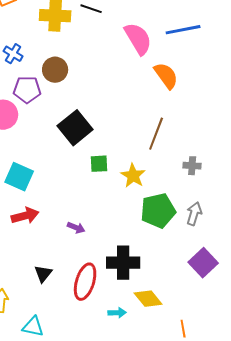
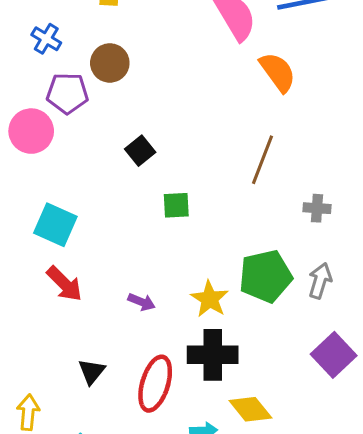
black square: (75, 128) -> (140, 151), size x0.6
yellow star: (133, 176) -> (210, 299), moved
red arrow: (25, 216) -> (64, 284), turned 60

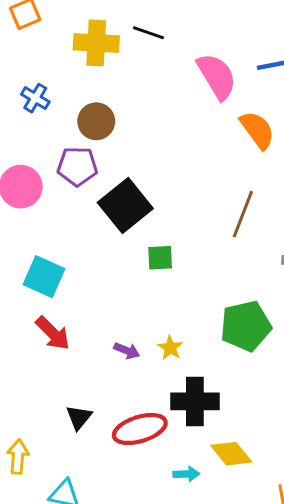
purple pentagon: (67, 93) -> (77, 166), moved
black square: (140, 151) -> (125, 205), size x1.8
yellow star: (210, 299) -> (170, 348), moved, size x0.7
red ellipse: (155, 384) -> (140, 429), turned 56

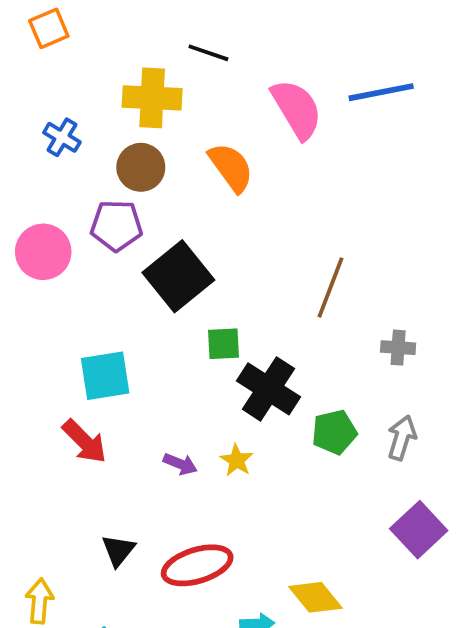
yellow cross: (96, 43) -> (152, 98), moved
orange semicircle: (257, 130) -> (231, 167), moved
cyan square: (44, 277) -> (105, 376), moved, turned -33
green pentagon: (246, 326) -> (334, 432), size x0.7
black cross: (195, 401) -> (268, 389), moved, turned 33

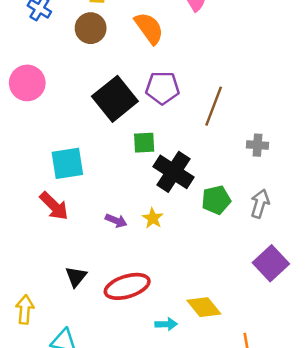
purple pentagon: (116, 226) -> (162, 88), moved

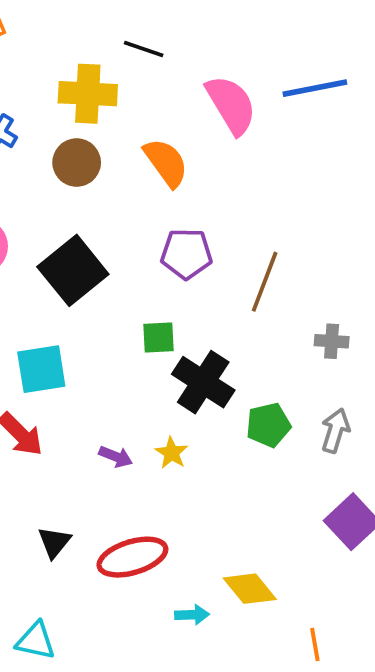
black square: (115, 99) -> (73, 270), moved

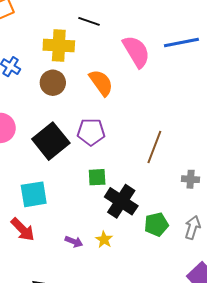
purple pentagon: (186, 254) -> (91, 132), moved

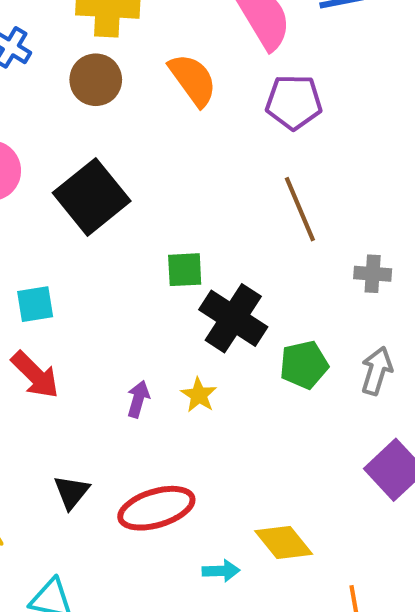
purple pentagon: (91, 132) -> (294, 102), moved
brown line: (154, 147) -> (300, 209), turned -44
cyan square: (34, 194) -> (35, 304), moved, size x0.7
purple arrow: (74, 242) -> (138, 399), turned -96

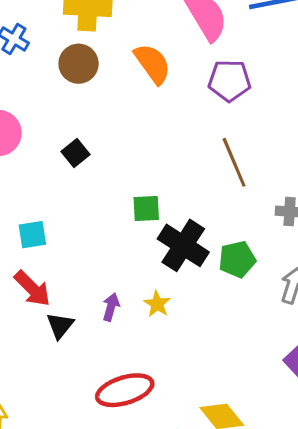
black square: (92, 197) -> (75, 153), size x0.5
green pentagon: (304, 365) -> (237, 259), moved
black triangle: (71, 492) -> (60, 326), moved

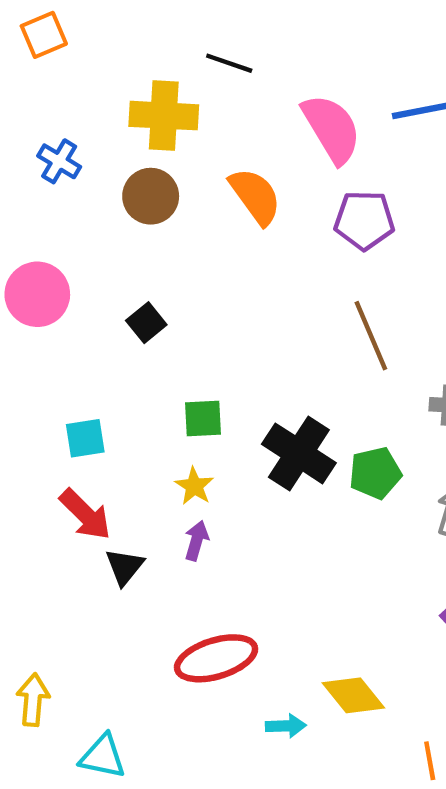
green square: (146, 208) -> (203, 419), moved
yellow star: (157, 304) -> (194, 486), moved

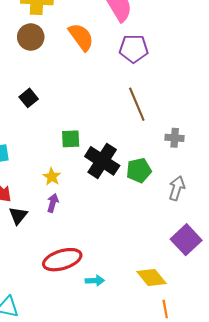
green square: (203, 419) -> (71, 139), moved
yellow diamond: (353, 695) -> (151, 277), moved
cyan arrow: (286, 726) -> (95, 281), moved

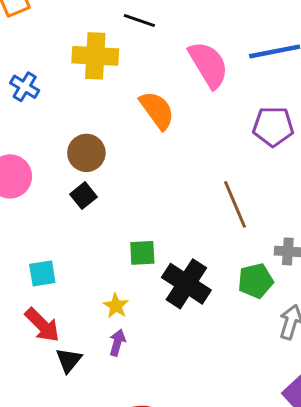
brown circle: (31, 37) -> (86, 153), moved
purple pentagon: (134, 49) -> (273, 126), moved
green pentagon: (139, 170) -> (256, 281), moved

